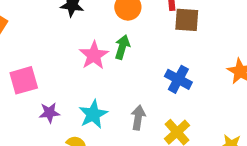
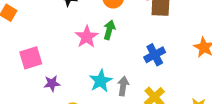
blue cross: (178, 79) -> (155, 55), turned 35
cyan star: (93, 114) -> (101, 81), moved

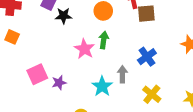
purple star: (52, 83) -> (59, 83), moved
gray arrow: (123, 86) -> (122, 74), moved

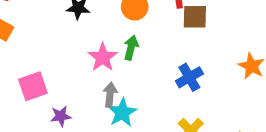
gray arrow: (122, 74) -> (110, 95), moved
purple star: (59, 83) -> (61, 116), moved

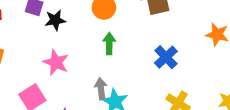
pink star: (103, 57) -> (56, 62), moved

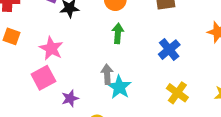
pink star: (56, 62) -> (51, 48), moved

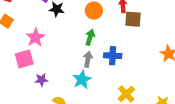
blue cross: (169, 50) -> (113, 56), moved, turned 30
gray arrow: (107, 74) -> (88, 59), moved

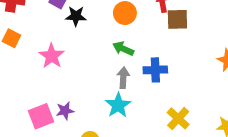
green arrow: (90, 37) -> (123, 49), turned -77
pink square: (24, 59) -> (41, 116), moved

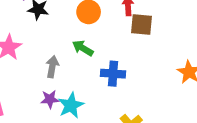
gray arrow: (123, 78) -> (52, 67), moved
purple star: (65, 111) -> (50, 99), moved

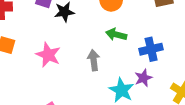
purple star: (50, 99) -> (143, 78), moved

